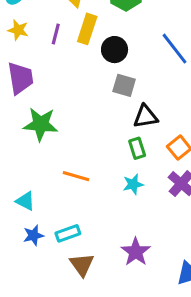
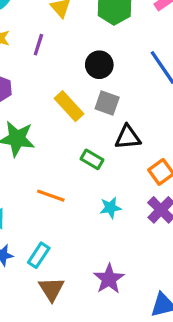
yellow rectangle: (87, 29) -> (69, 106), moved, turned -64
green rectangle: (137, 148) -> (92, 159), moved, turned -45
cyan rectangle: (68, 233) -> (39, 255), turned -40

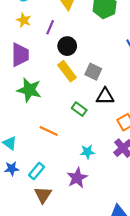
black circle: (99, 65) -> (67, 46), moved
cyan star: (110, 208) -> (87, 152), moved
purple star: (109, 279) -> (77, 178), moved

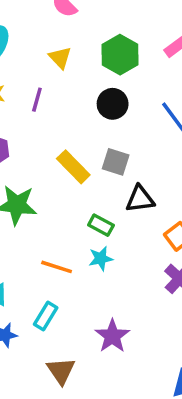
black circle: (67, 46) -> (113, 104), moved
cyan star: (87, 152) -> (101, 259), moved
cyan rectangle: (36, 171) -> (46, 316), moved

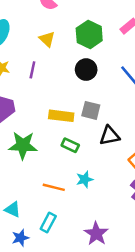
yellow rectangle: (73, 167) -> (61, 116), turned -35
green rectangle: (101, 225) -> (70, 145), moved

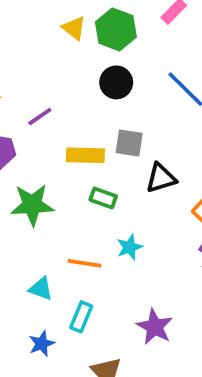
yellow triangle: (47, 39) -> (74, 28), moved
purple line: (32, 70) -> (40, 117), moved, turned 49
cyan triangle: (13, 210) -> (41, 289), moved

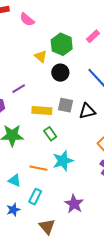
yellow triangle: (74, 28) -> (41, 56), moved
black triangle: (161, 178) -> (87, 111), moved
green rectangle: (103, 198) -> (50, 134), turned 32
cyan star: (129, 247) -> (63, 161), size x1.5

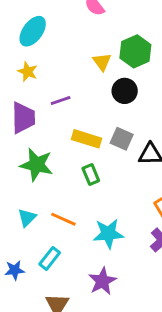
cyan star: (63, 161) -> (108, 234), moved
cyan triangle: (14, 180) -> (27, 218), moved, turned 40

